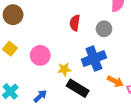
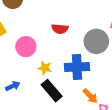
red semicircle: (75, 23) -> (60, 29), moved, turned -112
gray circle: (104, 29) -> (96, 41), size x1.5

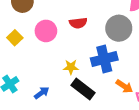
pink circle: (26, 47) -> (46, 31), moved

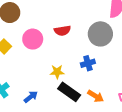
blue cross: (104, 59) -> (88, 63), size x0.6
orange arrow: (124, 86) -> (96, 96), moved

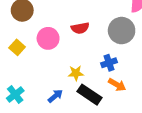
orange arrow: (96, 96) -> (117, 85), moved
blue arrow: (31, 97) -> (55, 96), moved

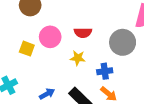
yellow square: (17, 47) -> (27, 49), moved, turned -32
yellow star: (76, 73) -> (78, 58), moved

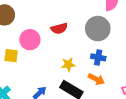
yellow star: (78, 58) -> (68, 64), moved
blue cross: (105, 71) -> (98, 57), moved, turned 32

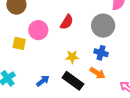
red semicircle: (59, 28) -> (67, 22), turned -49

